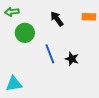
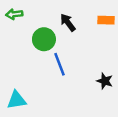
green circle: (25, 33) -> (44, 39), moved
black star: (72, 59) -> (105, 81), moved

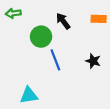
black star: (105, 81) -> (93, 61), moved
cyan triangle: (17, 100) -> (29, 95), moved

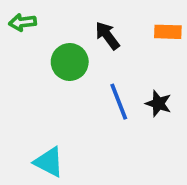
blue line: (55, 60) -> (119, 102), moved
cyan triangle: (29, 95) -> (49, 162), turned 36

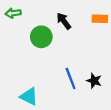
blue line: (119, 102) -> (71, 78), moved
black star: (158, 104) -> (94, 81), moved

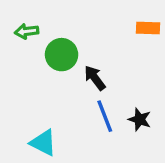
green arrow: (13, 13) -> (27, 31), moved
black arrow: (64, 21) -> (95, 78), moved

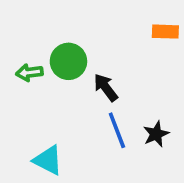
green arrow: (27, 31) -> (29, 73), moved
black star: (140, 119) -> (156, 134), turned 30

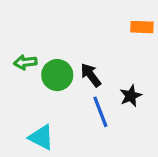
green circle: (68, 61) -> (57, 75), moved
black star: (156, 134) -> (131, 96), moved

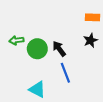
black star: (131, 96) -> (90, 40), moved
cyan triangle: (41, 137) -> (37, 89), moved

